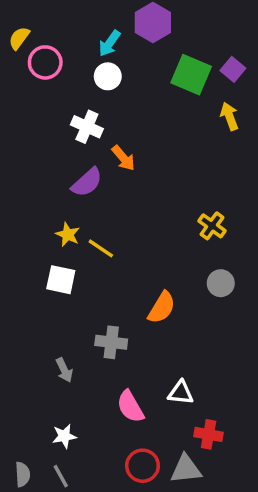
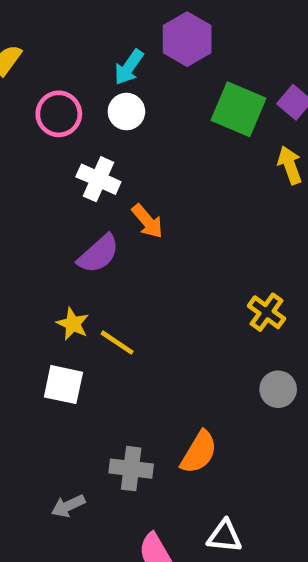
pink circle: (45, 62) -> (59, 114), moved
orange semicircle: (162, 308) -> (199, 452), moved
gray arrow: (64, 370) -> (68, 506), turned 90

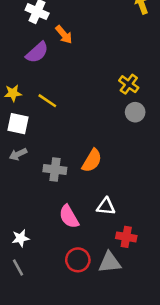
yellow star: (73, 324) -> (13, 93), moved, turned -30
gray circle: (278, 389) -> (135, 112), moved
gray arrow: (68, 506) -> (18, 154), moved

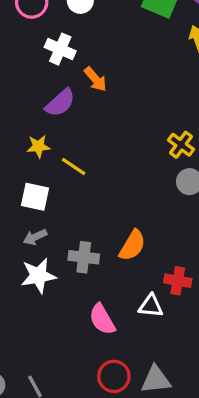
yellow star: (13, 93) -> (38, 146), moved
red cross: (126, 237) -> (178, 281), moved
white star: (21, 238) -> (38, 276), moved, size x1.5

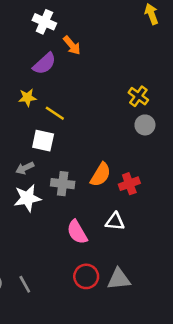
white square: (35, 197) -> (43, 141), moved
red cross: (178, 281) -> (129, 184), moved, turned -30

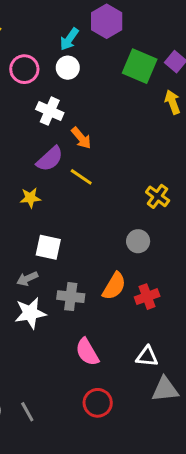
yellow line: (55, 113) -> (81, 177), moved
gray circle: (145, 125) -> (138, 241), moved
white triangle: (115, 222) -> (147, 356), moved
gray triangle: (119, 279) -> (165, 389), moved

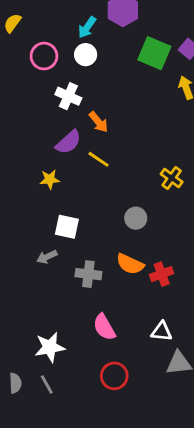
gray circle: (138, 241) -> (136, 218), moved
orange semicircle: (114, 286) -> (130, 264), turned 84
white star: (30, 313) -> (50, 347), moved

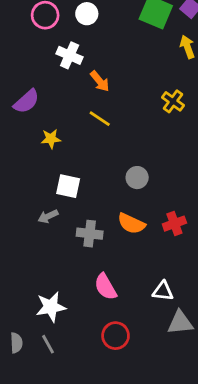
purple semicircle: (68, 142) -> (26, 101), moved
yellow cross: (172, 178) -> (173, 101), moved
red cross: (162, 274) -> (174, 224), moved

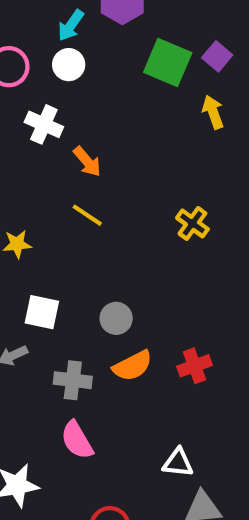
yellow cross: (173, 101) -> (192, 223), moved
gray circle: (137, 178) -> (116, 318), moved
orange semicircle: (131, 224) -> (133, 366), turned -52
pink semicircle: (105, 287) -> (77, 440), moved

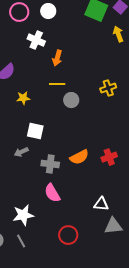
orange arrow: (87, 162) -> (57, 58), turned 56
yellow line: (87, 215) -> (57, 84), turned -35
yellow cross: (192, 223) -> (108, 88), turned 35
gray circle: (116, 318) -> (71, 100), moved

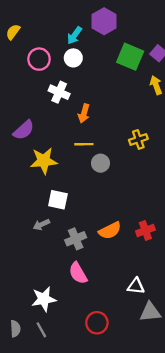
yellow cross: (108, 88) -> (138, 139), moved
yellow star: (23, 98) -> (44, 161), size x1.6
gray cross: (50, 164) -> (76, 239), turned -30

